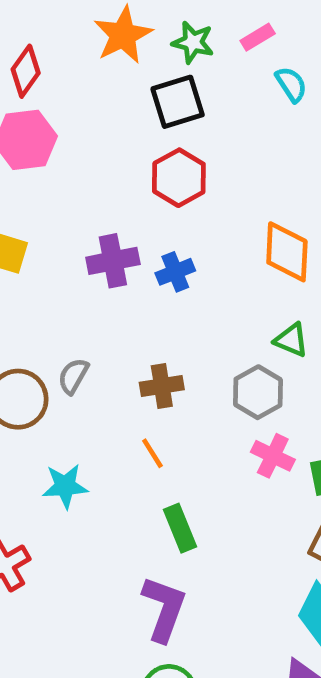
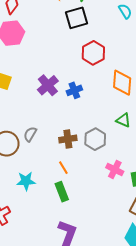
red hexagon: (179, 178) -> (93, 53), moved
purple cross: (113, 261) -> (48, 85), turned -30
gray hexagon: (258, 392) -> (95, 139), moved
green rectangle: (180, 528) -> (62, 192), moved

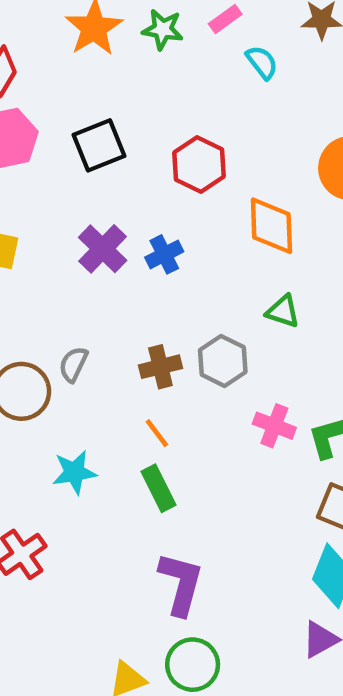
black square: (77, 18) -> (99, 145), moved

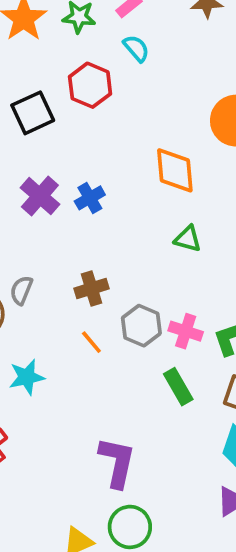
cyan semicircle: (262, 62) -> (136, 48), moved
red hexagon: (199, 165) -> (90, 85), moved
gray hexagon: (223, 361) -> (141, 326), moved
green rectangle: (158, 488) -> (178, 387), moved

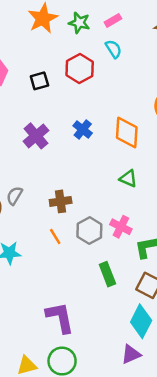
black square: (33, 113) -> (39, 81), size x0.7
blue cross: (90, 198) -> (83, 129), moved, turned -30
pink cross: (186, 331) -> (121, 227), moved
purple L-shape: (117, 462) -> (60, 317), turned -32

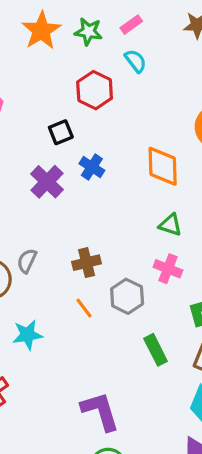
black square: (39, 81) -> (61, 132), moved
blue cross: (83, 129) -> (92, 167), moved
pink cross: (121, 227) -> (168, 269), moved

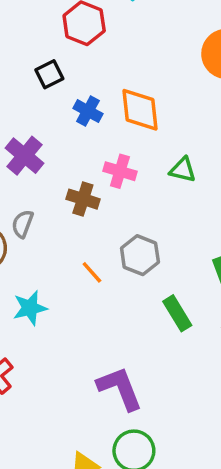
orange diamond: (163, 166) -> (140, 110), moved
purple cross: (47, 182) -> (24, 156), moved
brown cross: (87, 263) -> (83, 199), moved, turned 36
pink cross: (168, 269) -> (120, 171), moved

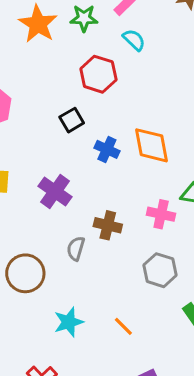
pink cross: (120, 171) -> (161, 214), moved
gray semicircle: (23, 224) -> (76, 248), moved
orange line: (92, 272) -> (123, 326), moved

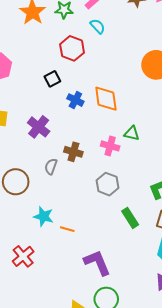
cyan star: (69, 322) -> (44, 216), turned 30
orange line: (123, 326) -> (67, 229), moved, turned -32

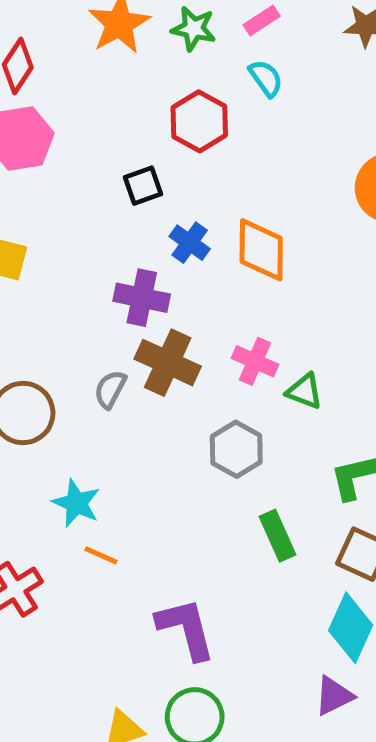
purple cross: (39, 127) -> (142, 298), moved, turned -35
green triangle: (132, 133) -> (304, 391), moved
brown cross: (73, 152) -> (168, 363), size x1.4
orange line: (67, 229) -> (101, 555), moved

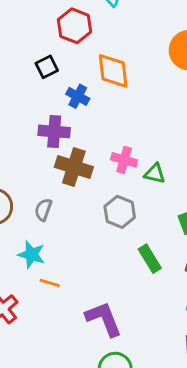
orange diamond: (261, 250) -> (113, 71), moved
gray semicircle: (110, 389) -> (43, 210), moved

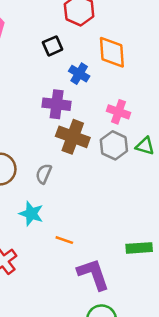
pink cross: (124, 160) -> (118, 112), moved
gray hexagon: (120, 212) -> (114, 145), moved
green rectangle: (150, 259) -> (139, 248), moved, turned -65
orange line: (50, 283) -> (64, 240), moved

